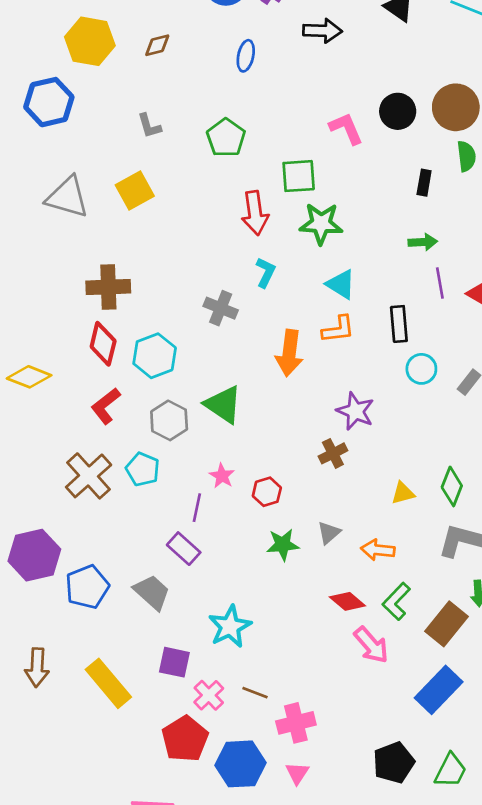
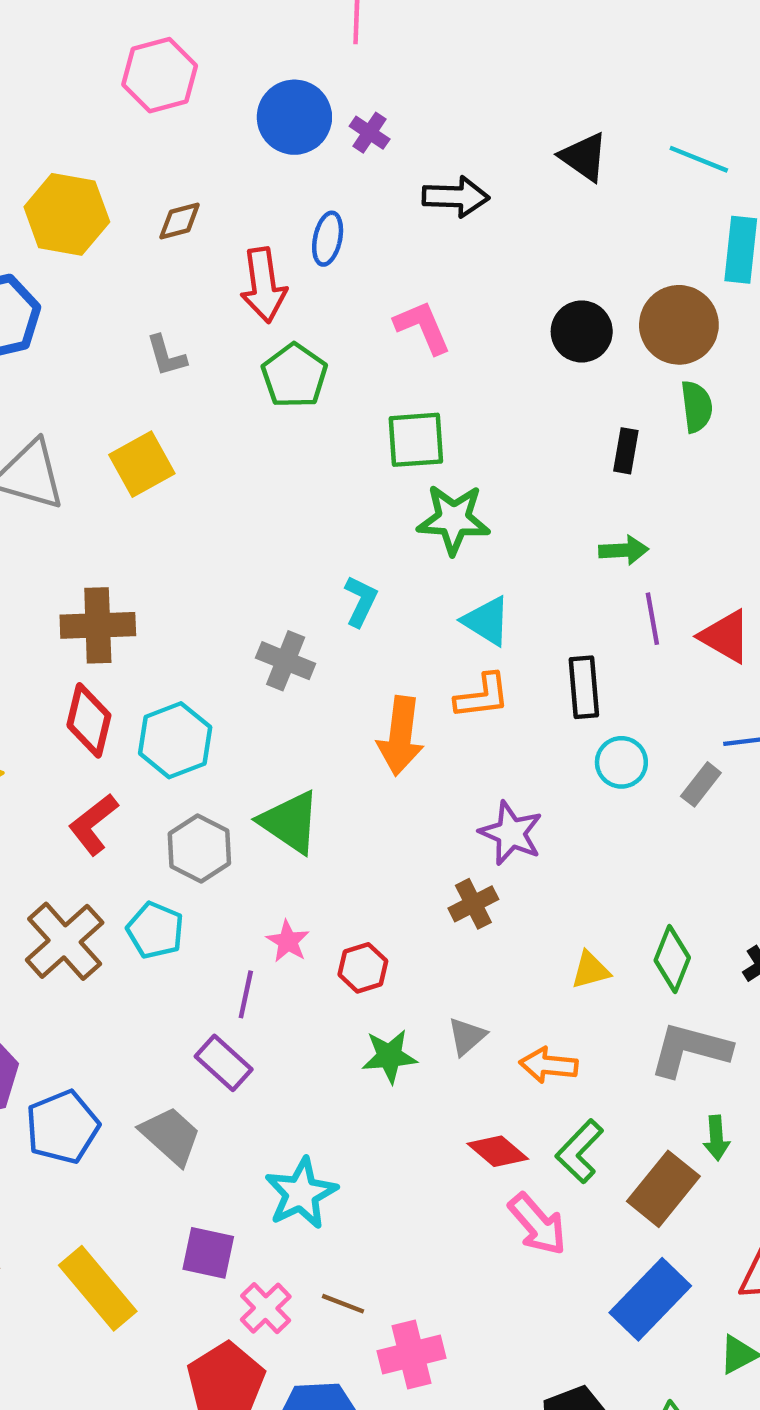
pink L-shape: (346, 128) -> (423, 327), moved
red arrow: (255, 213) -> (263, 285), moved

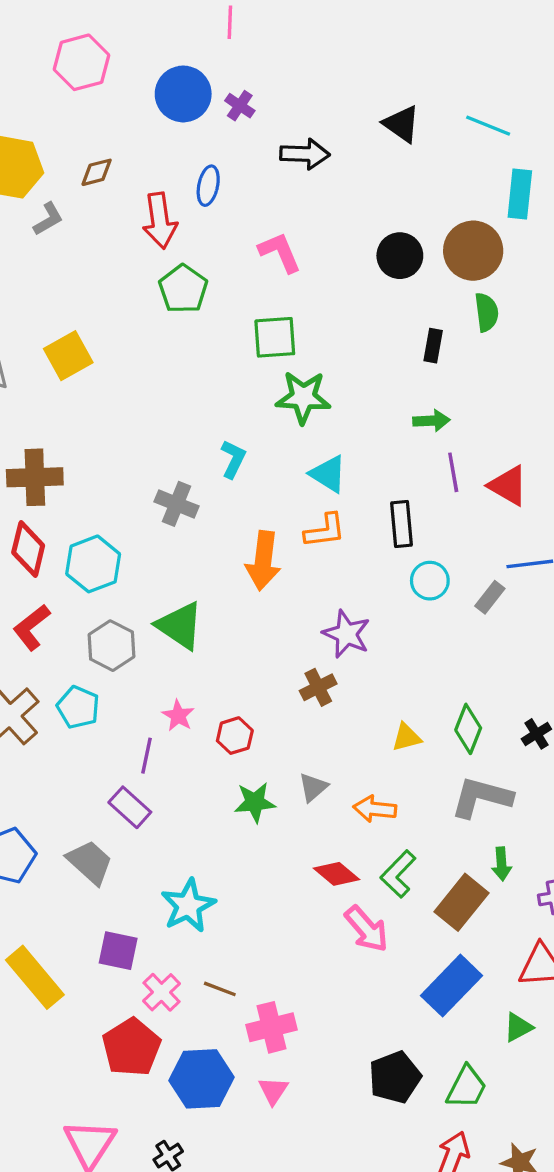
gray L-shape: (166, 356) -> (48, 219), moved, turned -104

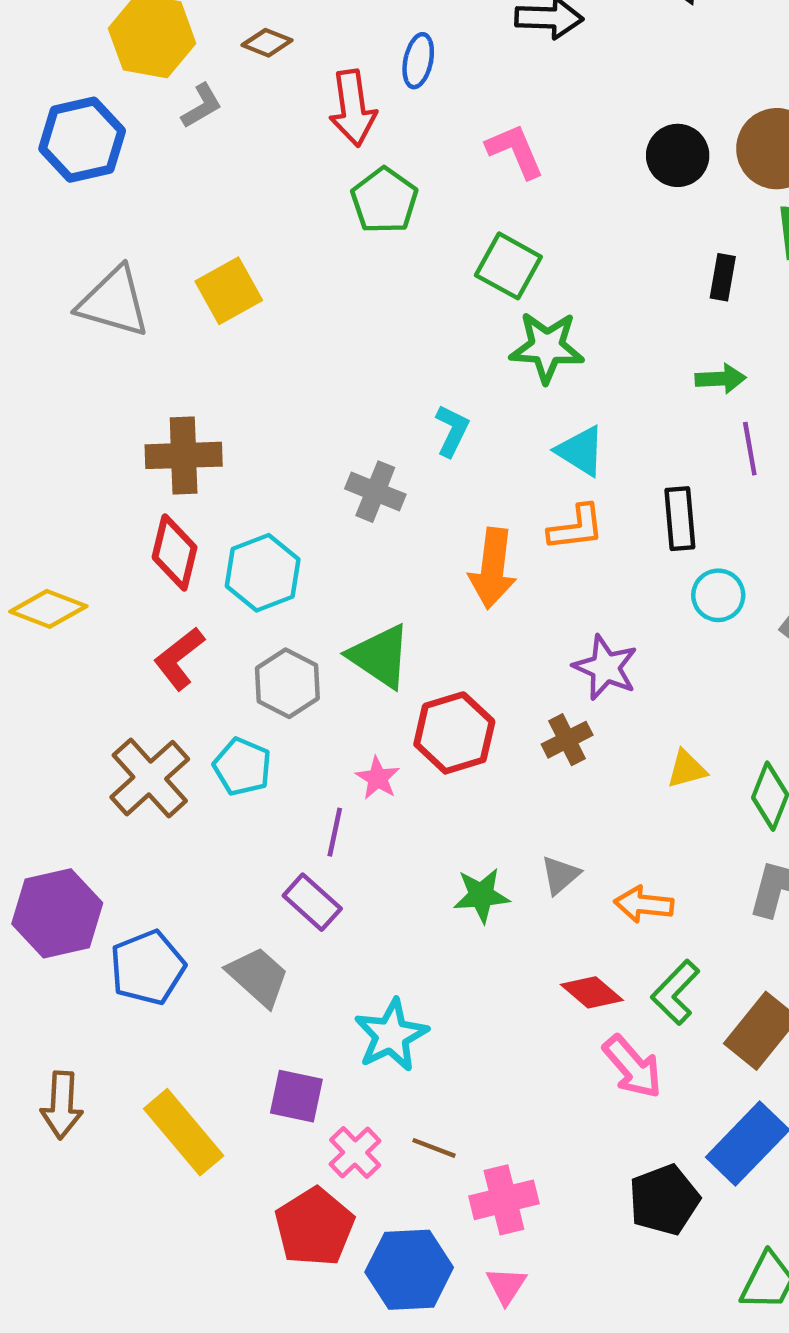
brown diamond: (97, 172) -> (267, 43), turned 36
green square: (275, 337) -> (508, 266), turned 33
red hexagon: (235, 736) -> (454, 733), moved, size x1.6
yellow triangle: (406, 737) -> (687, 769), moved
black pentagon: (395, 1077) -> (664, 1200), moved

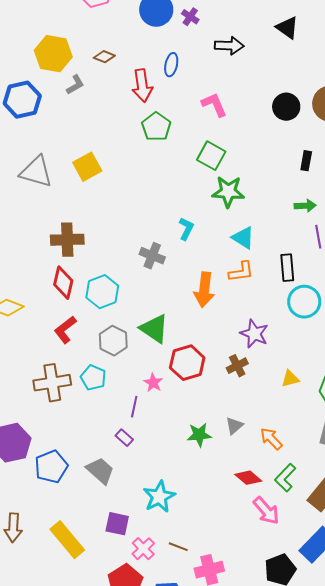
cyan circle: (718, 595) -> (304, 302), size x1.4
brown cross: (150, 778) -> (52, 383), turned 33
purple rectangle: (312, 902) -> (124, 438), size x0.7
orange arrow: (644, 904) -> (271, 439), turned 40

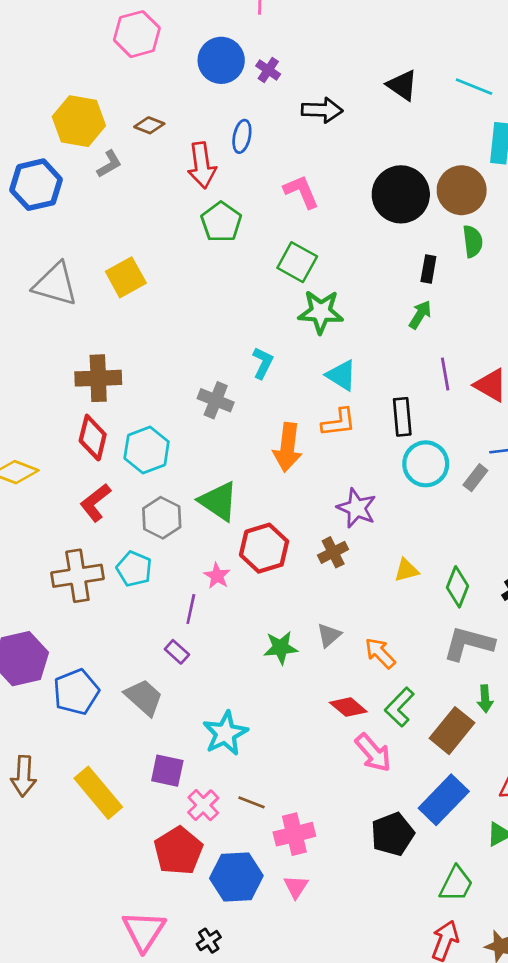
black circle: (286, 107) -> (401, 194), size x1.5
green arrow: (305, 206) -> (420, 315), moved, turned -55

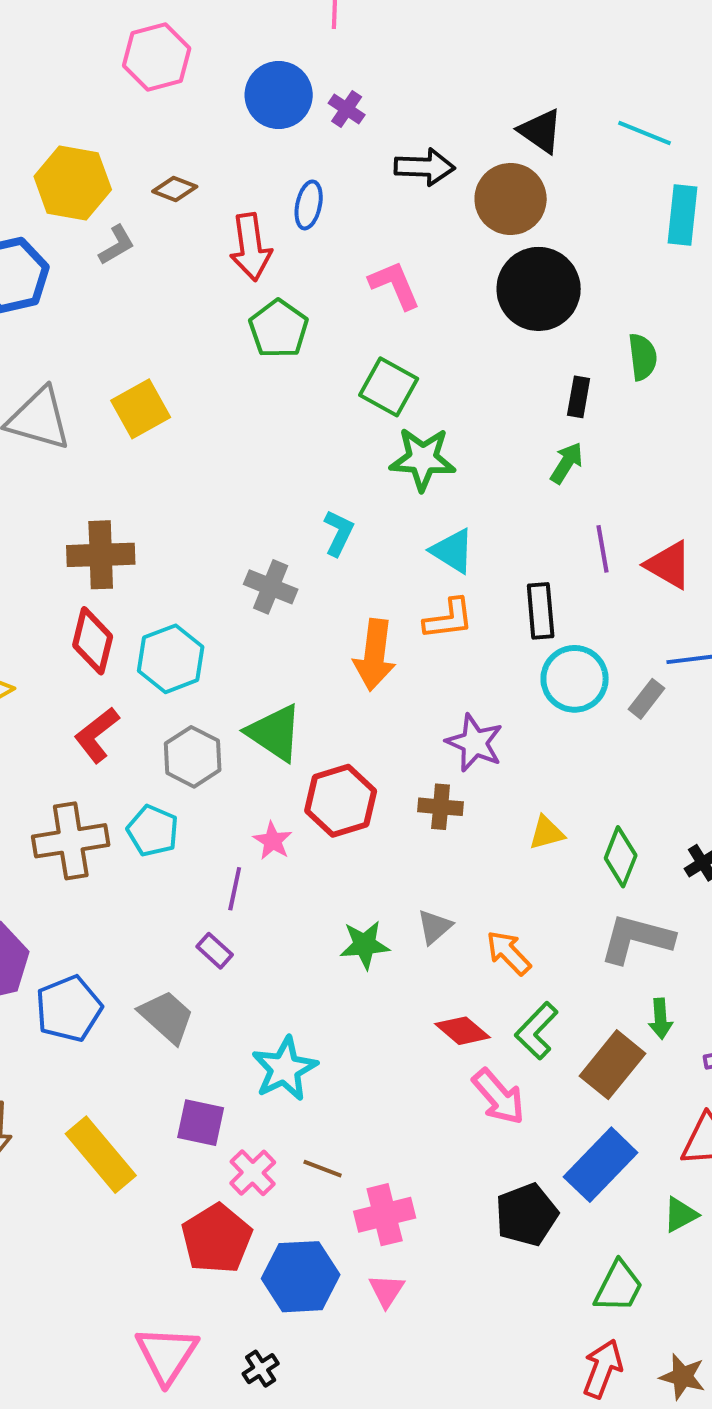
brown circle: (462, 190) -> (511, 199), moved
brown cross: (333, 552) -> (441, 807), turned 32

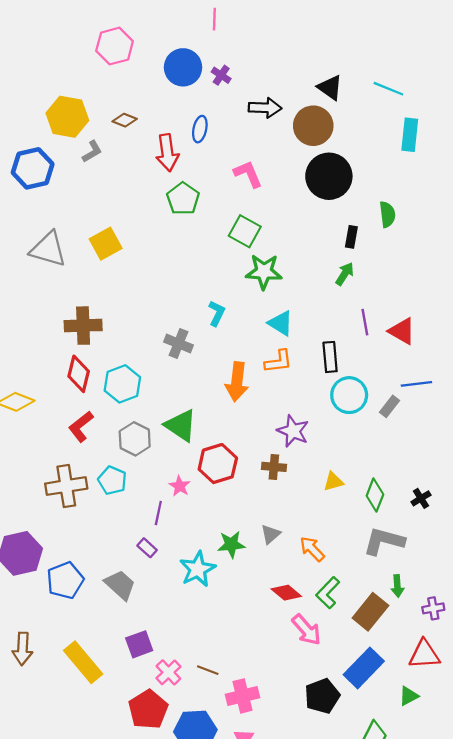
cyan star: (285, 1069) -> (198, 569), moved
purple square: (201, 1123) -> (139, 644), turned -32

